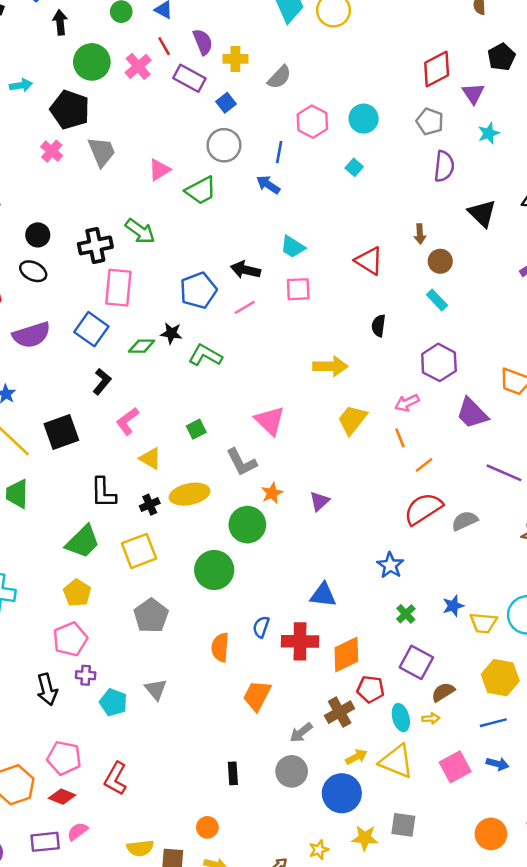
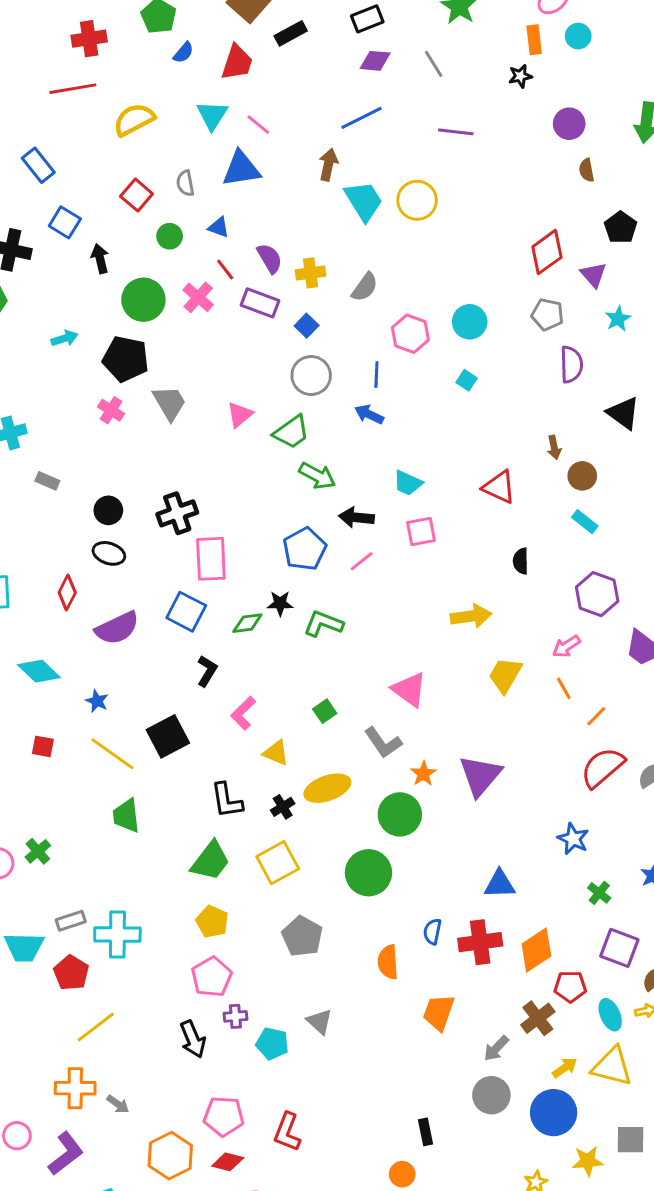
green arrow: (140, 231) -> (317, 476), moved
purple triangle: (320, 501) -> (480, 775), size x1.8
black rectangle: (233, 773) -> (426, 1132), moved

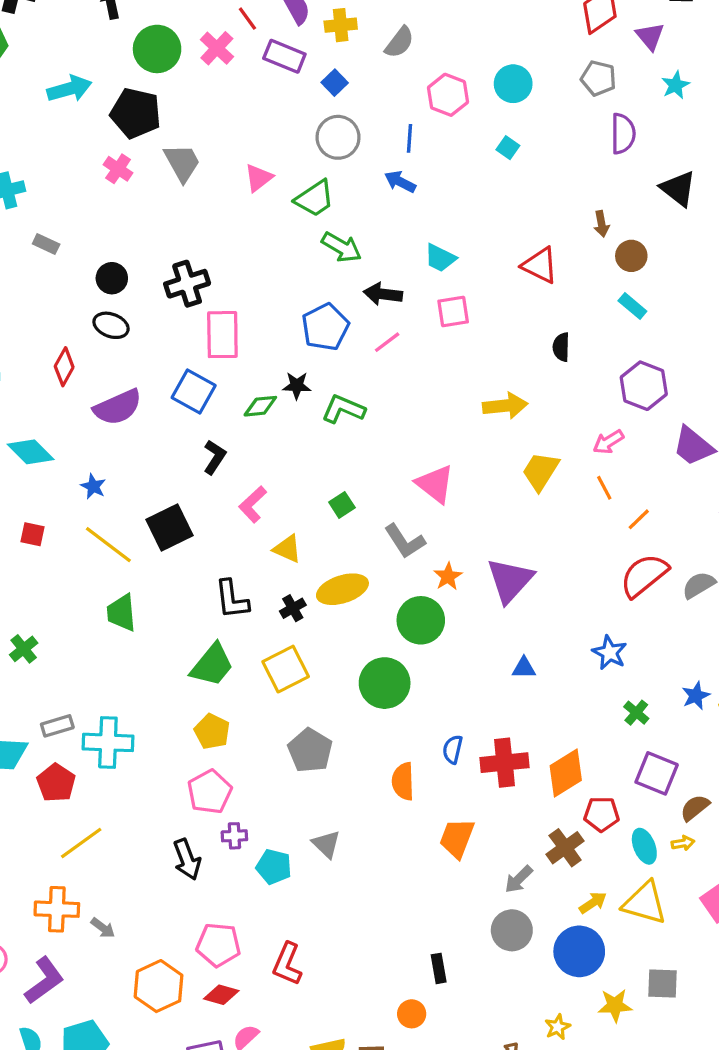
cyan arrow: (64, 338) -> (69, 89), size x1.5
blue triangle: (500, 884) -> (524, 668), moved, size x0.7

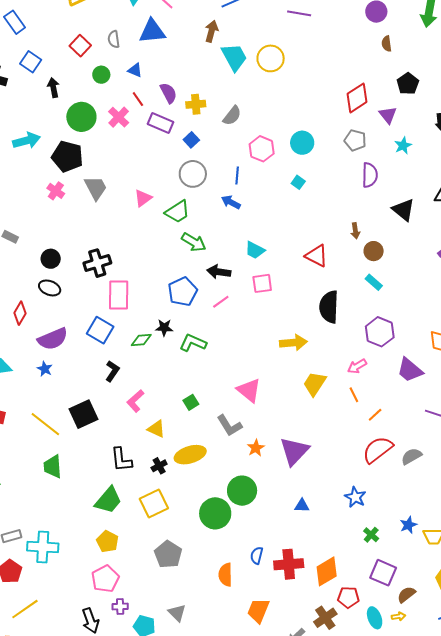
black semicircle: (561, 347) -> (329, 307), size x1.8
blue star: (93, 486) -> (45, 369), moved
green circle: (421, 620) -> (242, 491), moved

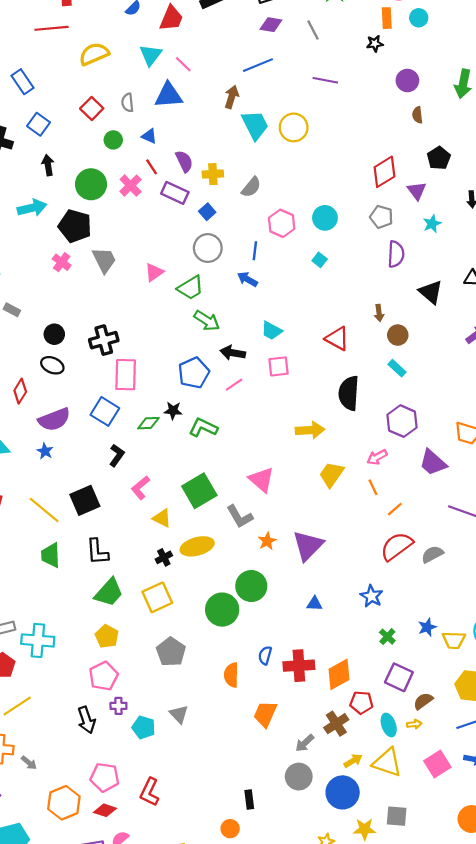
black arrow: (53, 88) -> (48, 165), moved
green square: (191, 402) -> (199, 491), size x2.0
black L-shape: (121, 460) -> (97, 552), moved

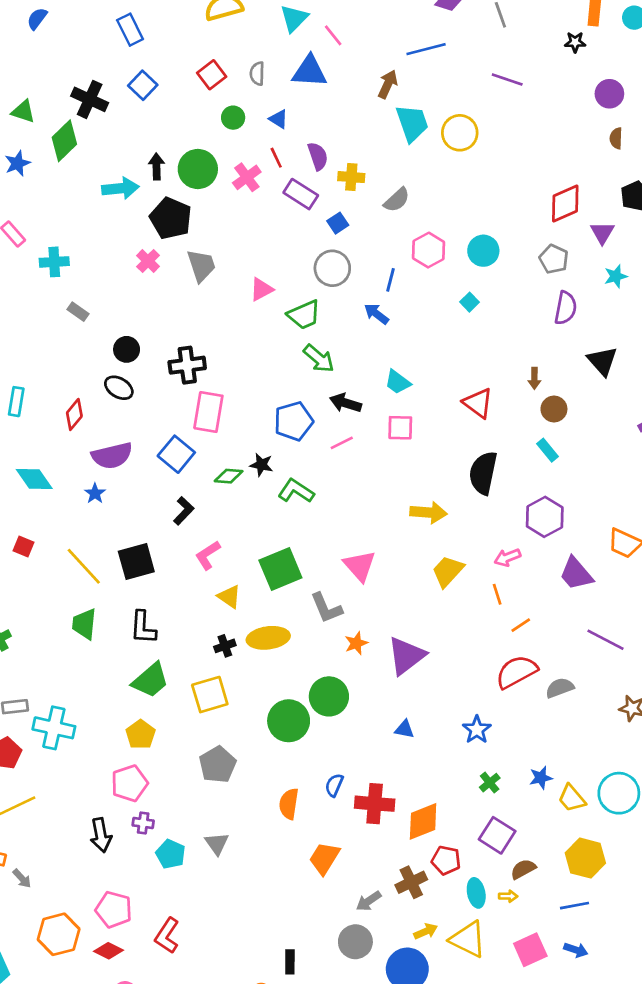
black arrow: (48, 165) -> (156, 166), moved
yellow trapezoid: (454, 640) -> (572, 798), turned 40

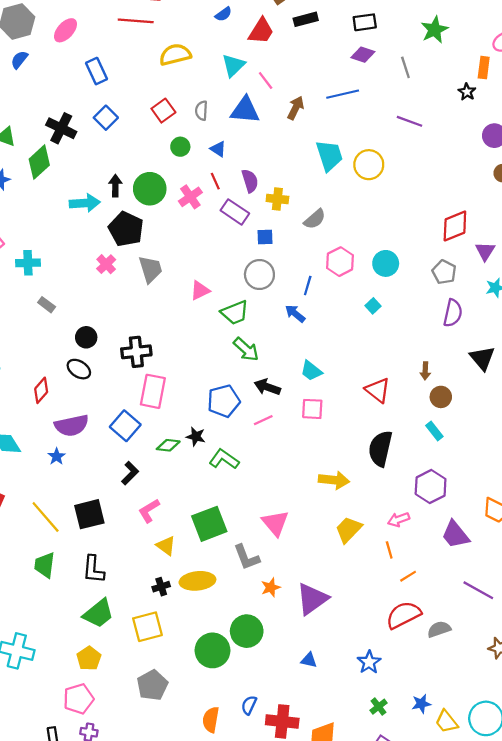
black star: (575, 42) -> (467, 92), turned 30
brown arrow: (388, 84) -> (296, 108), moved
blue square: (338, 223) -> (265, 237), turned 30

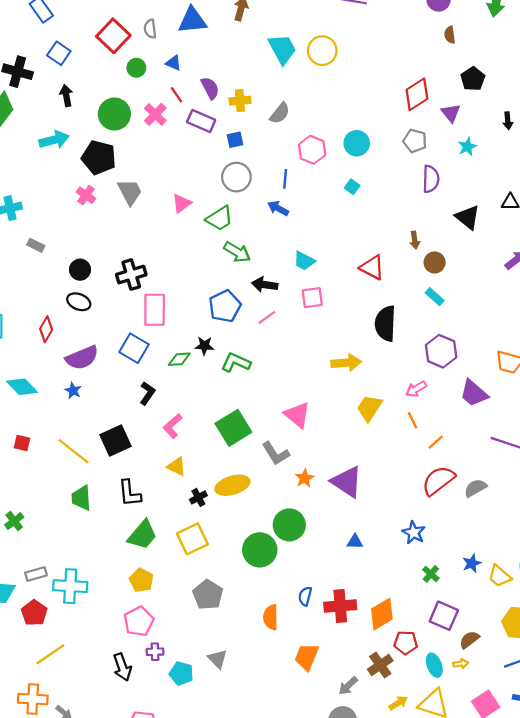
red square: (163, 111) -> (113, 36), size x1.4
black arrow: (115, 186) -> (66, 96), moved
yellow triangle: (166, 546) -> (177, 466), moved
purple triangle: (312, 599) -> (347, 482), turned -40

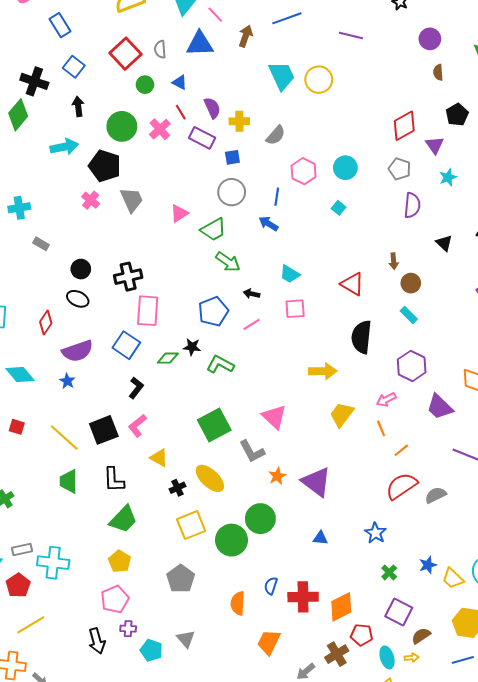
black triangle: (468, 217) -> (444, 243), size x0.7
black arrow: (265, 285) -> (252, 294), size x0.7
pink L-shape: (173, 426) -> (137, 426), moved
yellow ellipse: (232, 485) -> (210, 478), turned 56
yellow square: (192, 539) -> (191, 525), moved

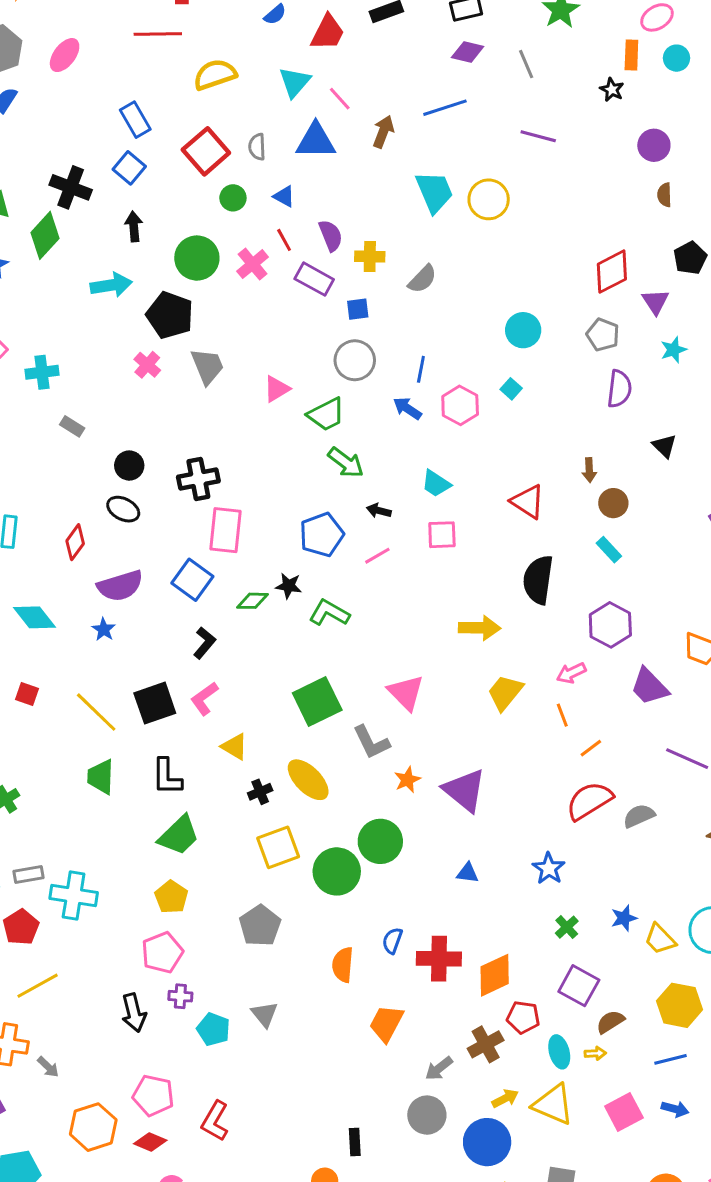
blue rectangle: (60, 25) -> (135, 120), moved
pink hexagon: (304, 171) -> (460, 405), moved

